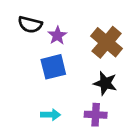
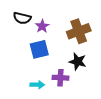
brown cross: (107, 42) -> (79, 31), turned 30
purple cross: (96, 115) -> (60, 78), moved

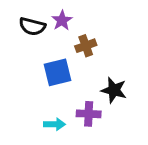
purple star: (42, 26) -> (62, 20), moved
brown cross: (79, 31) -> (86, 46), moved, size x0.6

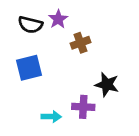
blue square: (57, 72) -> (29, 68), moved

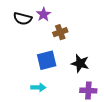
blue square: (29, 68) -> (47, 60), moved
purple cross: (83, 107) -> (88, 91), moved

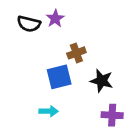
brown cross: (60, 32) -> (76, 53), moved

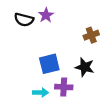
brown cross: (76, 53) -> (91, 35), moved
purple cross: (112, 115) -> (64, 87), moved

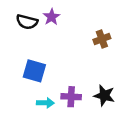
blue square: (49, 64) -> (34, 71), moved, turned 30
black star: (85, 67) -> (104, 95), moved

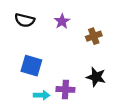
purple star: (52, 17) -> (62, 21), moved
black star: (104, 95) -> (96, 77), moved

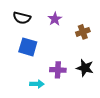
blue square: (31, 66) -> (28, 47), moved
purple cross: (65, 89) -> (58, 70), moved

